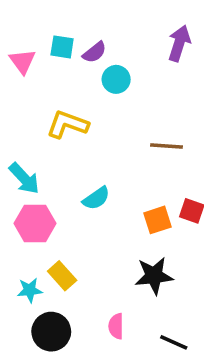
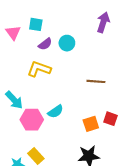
purple semicircle: (94, 52) -> (45, 44), moved
pink hexagon: (35, 223) -> (32, 120), moved

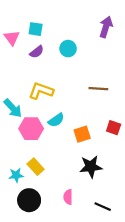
purple semicircle: (45, 44) -> (37, 52), moved
yellow L-shape: (39, 69) -> (41, 91), moved
orange square: (91, 124) -> (82, 134), moved

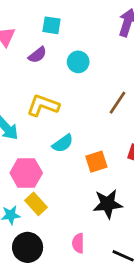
cyan square: (36, 29) -> (51, 25), moved
cyan circle: (68, 49) -> (78, 62), moved
brown line: (98, 89) -> (117, 103), turned -60
pink hexagon: (31, 129) -> (26, 173), moved

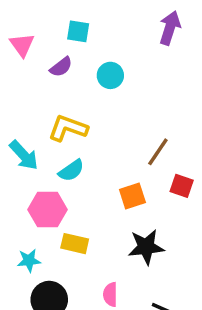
brown line: (117, 103) -> (158, 152), moved
cyan semicircle: (63, 143) -> (71, 171), moved
yellow rectangle: (36, 204) -> (75, 244), moved, turned -35

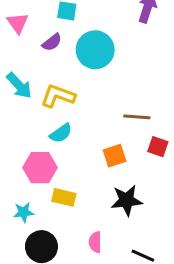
cyan circle: (110, 75) -> (95, 50), size x1.6
brown line: (158, 152) -> (137, 117), turned 60
cyan arrow: (24, 155) -> (19, 86), moved

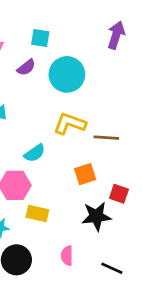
yellow L-shape: (58, 96) -> (70, 124), moved
red square: (158, 147) -> (119, 194), moved

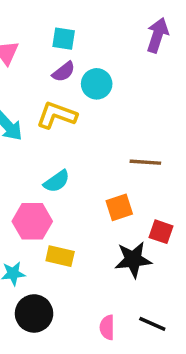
purple semicircle: (26, 67) -> (64, 72), moved
cyan circle: (67, 74) -> (97, 84), size x0.7
yellow L-shape: (70, 124) -> (57, 115), moved
pink semicircle: (67, 256) -> (107, 327), moved

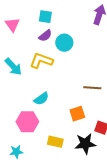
yellow rectangle: (60, 256) -> (55, 142), moved

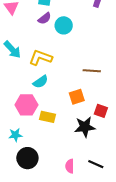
yellow L-shape: (41, 61) -> (41, 58), moved
yellow rectangle: (55, 142) -> (48, 117), moved

